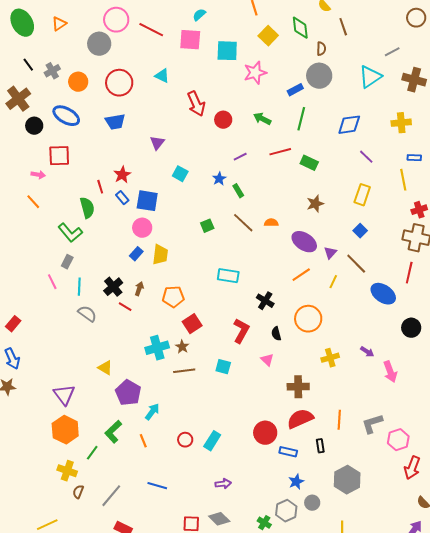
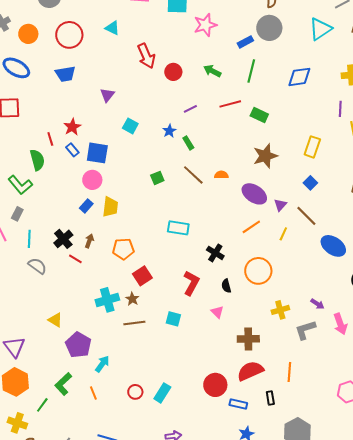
purple line: (366, 157) -> (340, 109), moved, turned 49
brown star: (315, 204) -> (265, 156), size x1.4
gray L-shape: (372, 424) -> (305, 330), moved

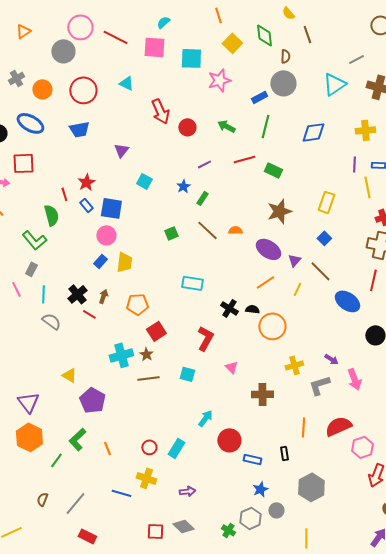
green rectangle: (188, 143) -> (202, 198), turned 64
black semicircle: (226, 286) -> (252, 309), moved, turned 112
cyan arrow: (102, 364) -> (205, 418), moved
red semicircle: (250, 371) -> (338, 426), moved
yellow cross: (17, 423) -> (146, 478), moved

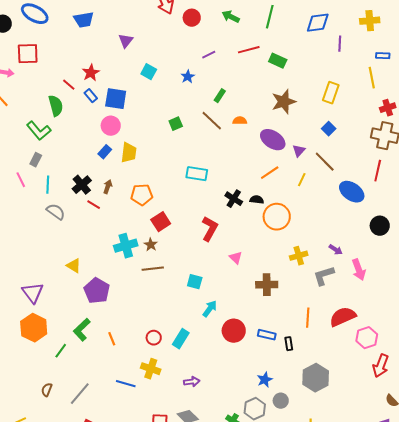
purple line: (354, 164) -> (340, 44), moved
red line: (64, 194) -> (69, 85), turned -32
green rectangle: (202, 198) -> (220, 96), moved
cyan square: (187, 374) -> (195, 282), moved
blue rectangle: (252, 459) -> (267, 335), moved

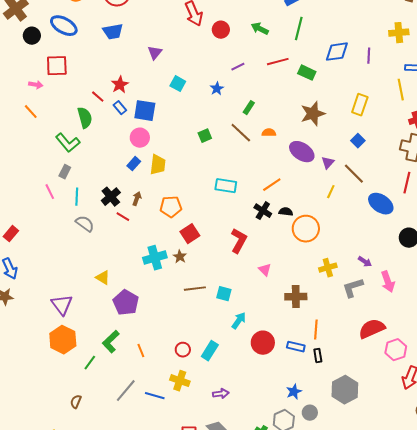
blue diamond: (318, 23) -> (337, 52), moved
orange line: (270, 173) -> (272, 185), moved
brown line: (153, 269) -> (195, 289), moved
orange line: (308, 318) -> (316, 330), moved
gray line: (80, 394) -> (126, 391), moved

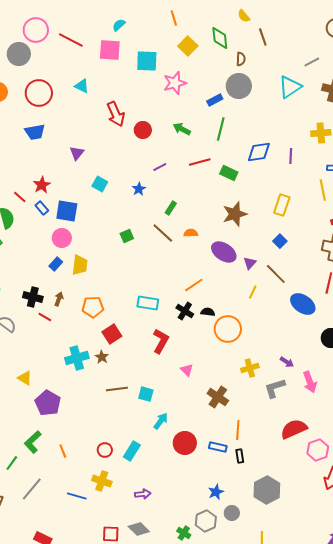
cyan rectangle: (226, 186) -> (148, 303), moved
black cross: (111, 197) -> (33, 297), turned -36
brown cross: (296, 297) -> (218, 397), turned 35
gray line: (126, 391) -> (32, 489), moved

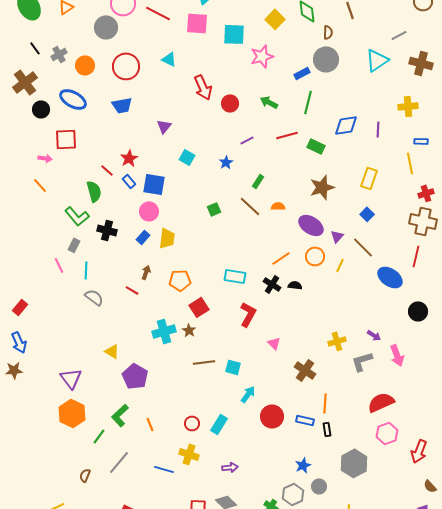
black cross: (33, 297) -> (107, 230), moved
orange circle: (228, 329) -> (315, 256), moved, size x0.7
pink hexagon: (318, 450) -> (387, 433), moved

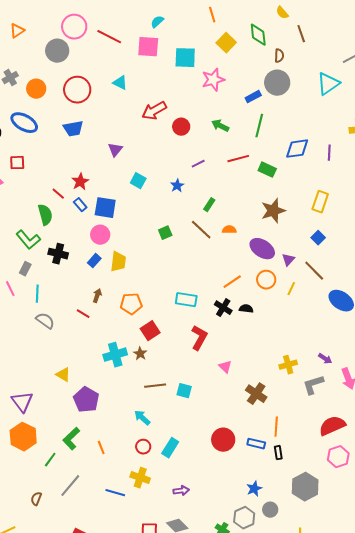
red arrow: (203, 87) -> (154, 111), turned 85
red square: (66, 139) -> (17, 163), size x0.7
cyan arrow: (248, 394) -> (142, 418), moved, turned -84

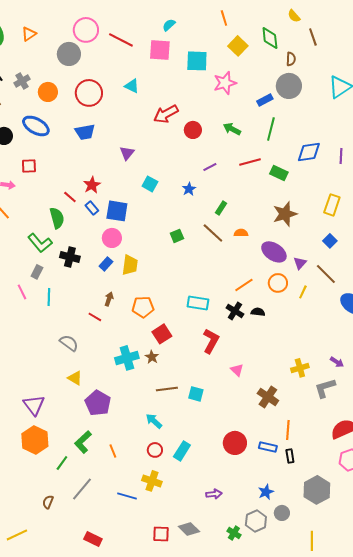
gray semicircle: (45, 321) -> (69, 343), moved
purple arrow: (181, 491) -> (214, 494), moved

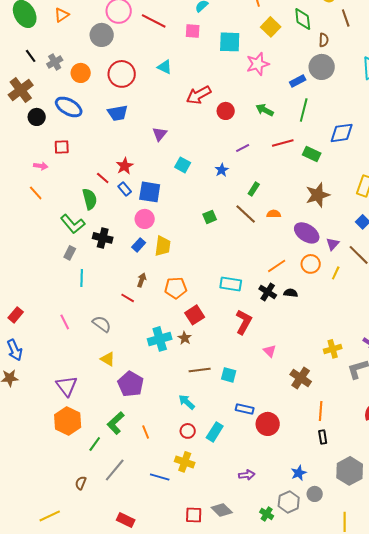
pink square: (160, 50) -> (193, 31), size x0.7
pink line: (22, 292) -> (65, 322), moved
blue rectangle: (268, 447) -> (245, 409), moved

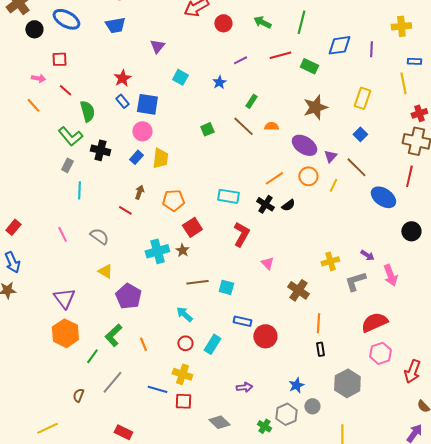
red line: (103, 178) -> (65, 90), moved
black semicircle: (291, 293) -> (288, 205), turned 136
red square: (194, 515) -> (183, 401), moved

